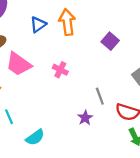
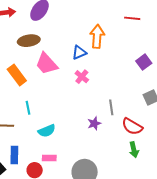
blue triangle: (38, 25) -> (79, 52), moved
purple square: (110, 41) -> (144, 62), moved

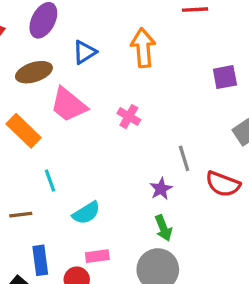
blue triangle: (79, 52) -> (84, 52), moved
purple square: (144, 62) -> (225, 77), turned 35
green arrow: (134, 150) -> (163, 228), moved

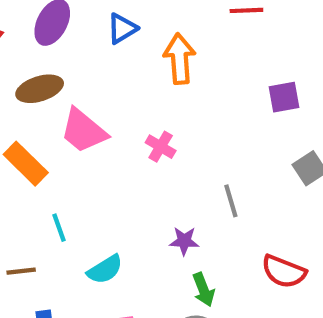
blue triangle: (84, 52) -> (122, 28), moved
red semicircle: (223, 184) -> (284, 271), moved
purple star: (161, 189) -> (184, 241), moved, turned 30

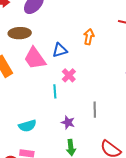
blue triangle: (122, 28) -> (60, 50), moved
orange arrow: (180, 59) -> (89, 37), size x0.7
cyan line: (59, 228) -> (55, 91), moved

